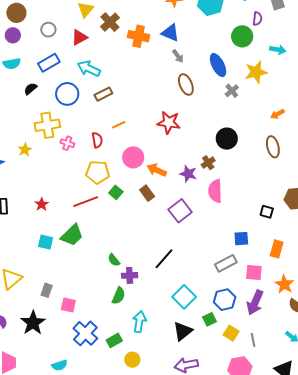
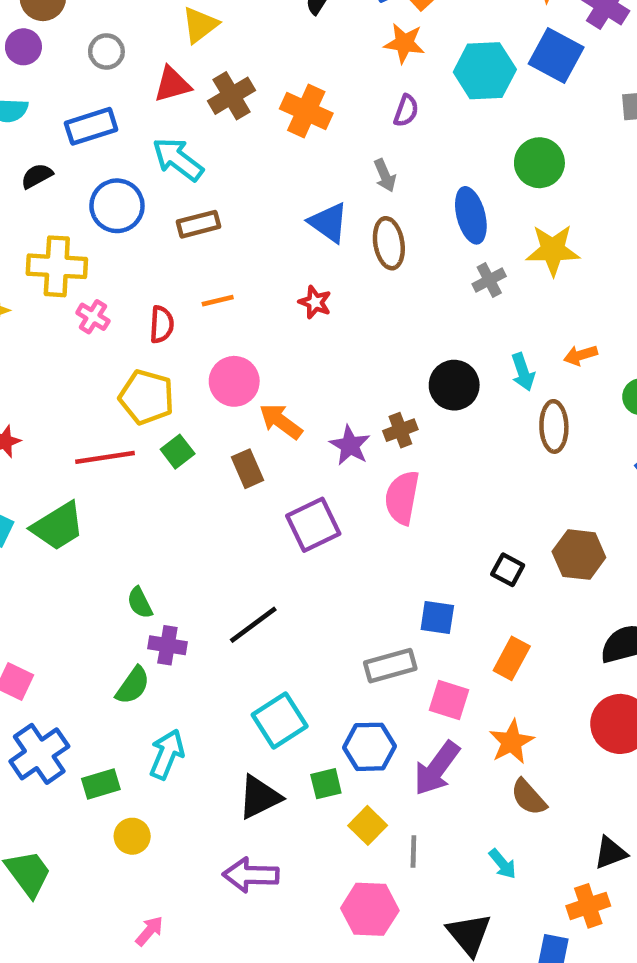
purple semicircle: (257, 19) -> (406, 111), moved
brown cross: (110, 22) -> (231, 96), moved
blue triangle: (170, 33) -> (329, 223), moved
cyan arrow: (278, 50) -> (523, 372), moved, turned 49
red star: (169, 123) -> (315, 302), moved, size x0.6

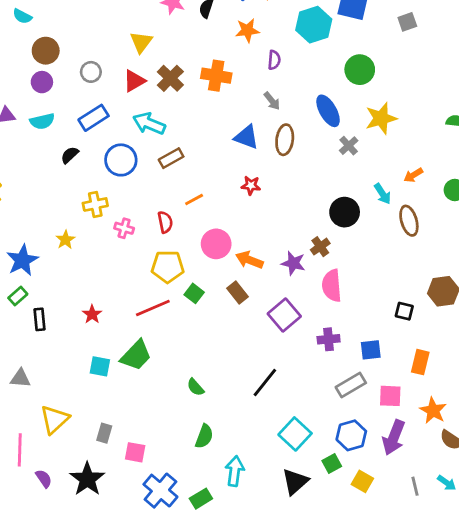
orange star: (404, 43) -> (247, 30), moved
brown ellipse: (389, 243) -> (285, 140), turned 32
yellow cross: (57, 266) -> (95, 204), size x0.7
purple cross: (167, 645) -> (329, 339), moved
gray line: (413, 852) -> (415, 486), moved

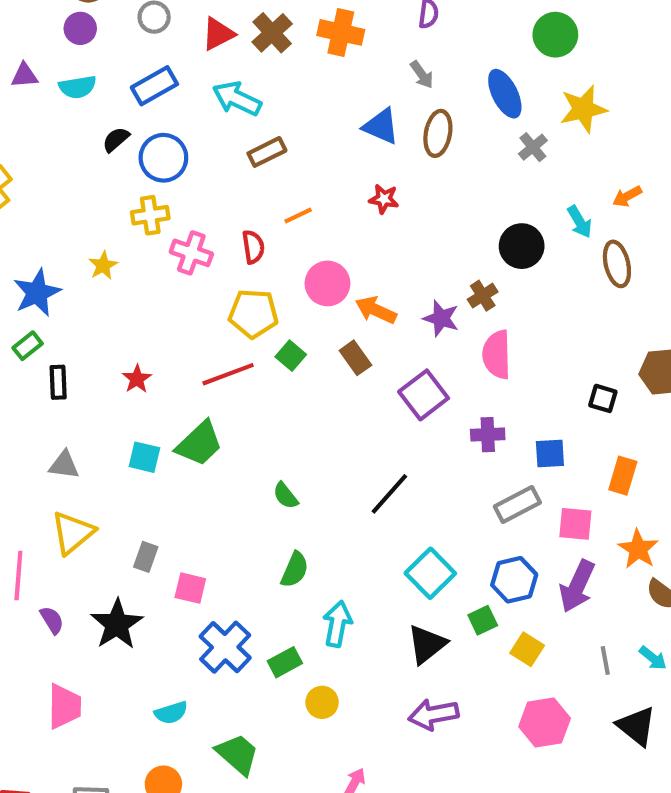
blue circle: (121, 160) -> (163, 158), moved
pink cross: (124, 228) -> (191, 253), size x1.4
gray triangle: (20, 378) -> (64, 465), moved

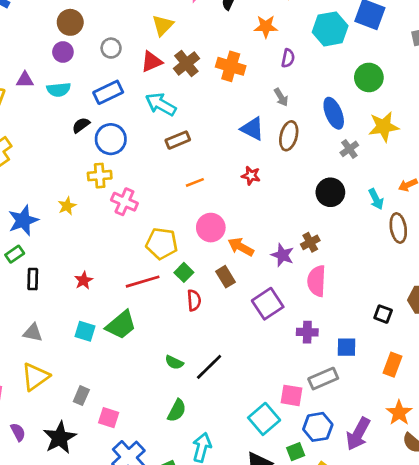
black circle: (522, 246) -> (330, 192), moved
red semicircle: (253, 247) -> (194, 300), moved
black line: (389, 494) -> (209, 367), moved
green semicircle: (285, 496) -> (174, 362), turned -30
pink square: (575, 524) -> (292, 395), moved

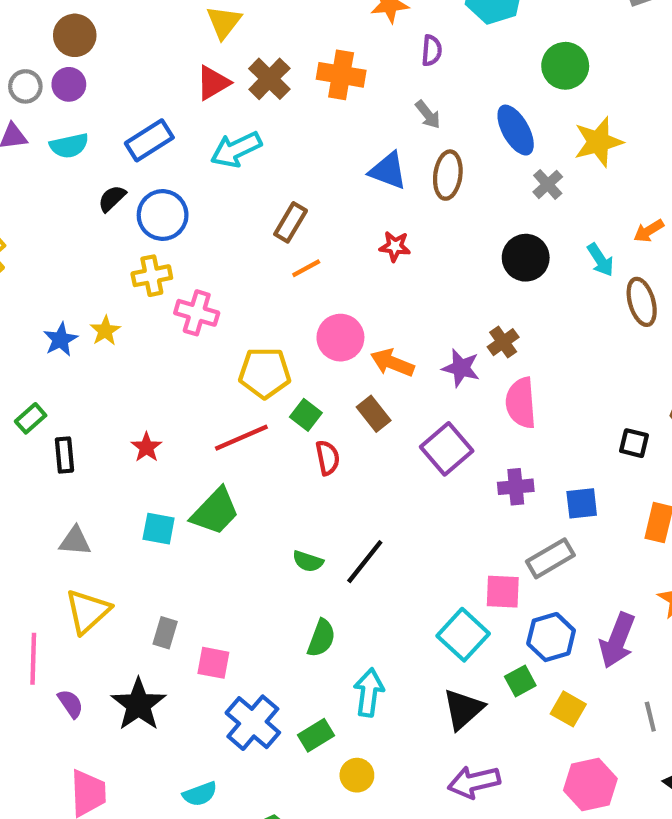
gray circle: (111, 48) -> (25, 86), moved
cyan arrow: (161, 104) -> (236, 149), turned -48
brown rectangle: (178, 140) -> (291, 222), moved, turned -30
blue star: (23, 220) -> (61, 340), moved, size x0.7

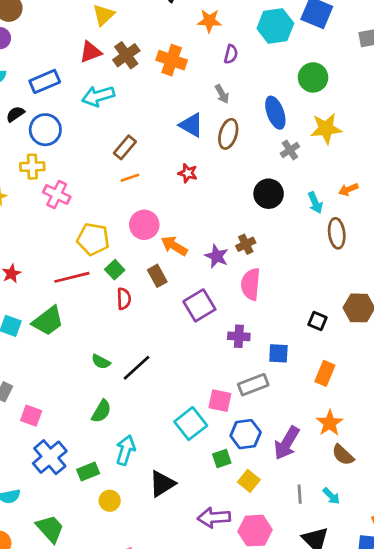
black triangle: (463, 709) -> (162, 484), moved
purple arrow: (474, 782) -> (214, 518), moved

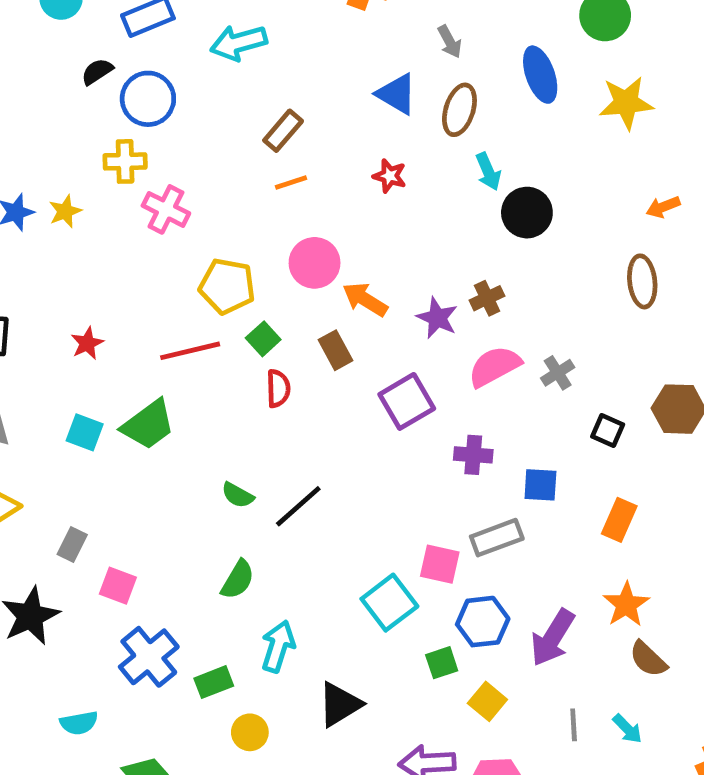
gray cross: (290, 150) -> (558, 373), moved
cyan arrow: (315, 203) -> (488, 172), moved
pink semicircle: (251, 284) -> (495, 366), turned 56

